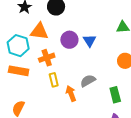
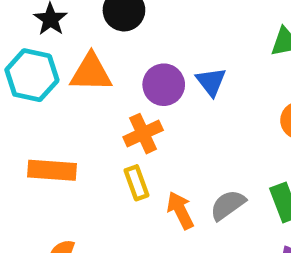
cyan hexagon: (18, 46) -> (32, 75), moved
orange cross: (47, 58) -> (143, 134), moved
gray semicircle: (88, 81) -> (228, 205), moved

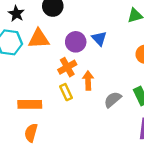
orange rectangle: (52, 170) -> (30, 104), moved
orange arrow: (180, 210) -> (88, 80), moved, turned 30

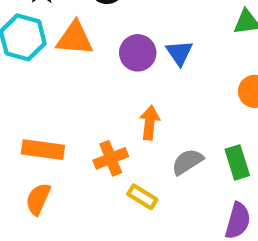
orange cross: (67, 67) -> (111, 158), moved
yellow rectangle: (66, 92) -> (142, 197), moved, turned -42

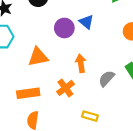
orange triangle: (75, 38) -> (38, 57), moved
yellow rectangle: (142, 197) -> (90, 116), moved

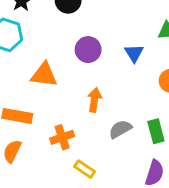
blue triangle: (86, 22) -> (134, 53), moved
orange cross: (65, 88) -> (62, 137), moved

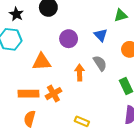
gray semicircle: (120, 129) -> (100, 63), moved, turned 98
orange cross: (62, 137) -> (53, 94), moved

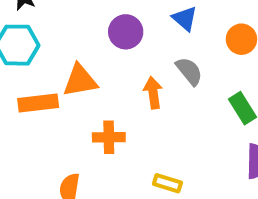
orange rectangle: (28, 94) -> (38, 103), moved
orange cross: (53, 94) -> (109, 137), turned 35

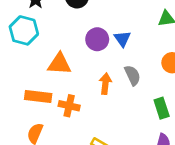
blue triangle: (185, 18) -> (122, 39), moved
orange rectangle: (38, 103) -> (38, 96), moved

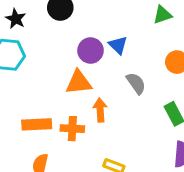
orange triangle: (59, 64) -> (79, 82), moved
orange arrow: (105, 84) -> (100, 110), moved

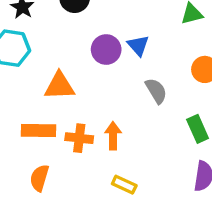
orange triangle: (79, 82) -> (60, 86), moved
orange arrow: (100, 110) -> (113, 136), moved

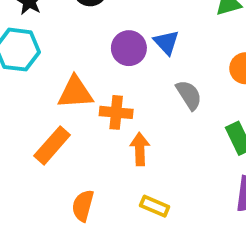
orange rectangle: (38, 131) -> (52, 145), turned -48
orange cross: (79, 138) -> (116, 112), moved
orange semicircle: (39, 178) -> (83, 206), moved

